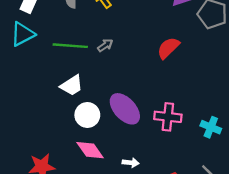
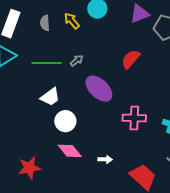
purple ellipse: (125, 109) -> (99, 89), moved

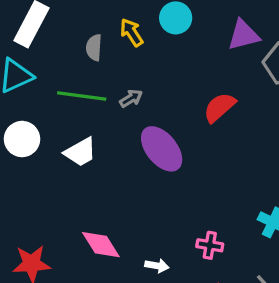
gray semicircle: (45, 23) -> (94, 48), moved
pink cross: (134, 118) -> (210, 245), moved, size x0.7
white circle: (65, 121) -> (22, 139), moved

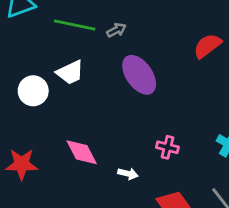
red semicircle: (219, 107) -> (207, 46), moved
white circle: (22, 139) -> (33, 91), moved
pink cross: (210, 245) -> (167, 147), moved

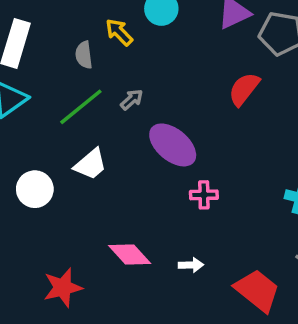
green line: (75, 25) -> (81, 107), turned -36
white circle: (33, 91) -> (35, 189), moved
pink cross: (167, 147) -> (204, 195), moved

